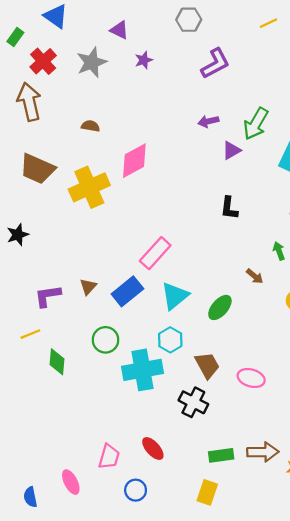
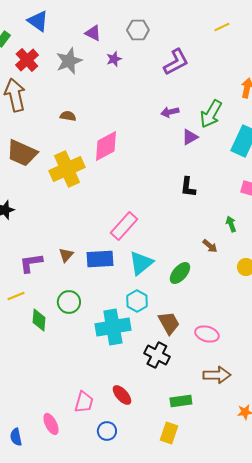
gray hexagon: (189, 20) -> (138, 30), moved
blue rectangle: (127, 291) -> (100, 259), turned 36
green circle: (105, 340) -> (69, 302), moved
brown arrow: (263, 452) -> (217, 375), moved

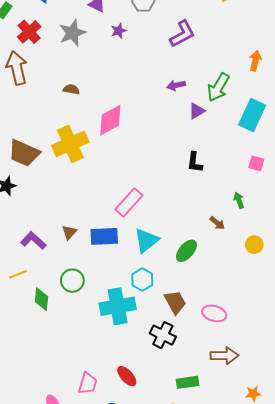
brown trapezoid: (22, 153) -> (24, 153), moved
purple L-shape: (31, 263) -> (33, 240), turned 50

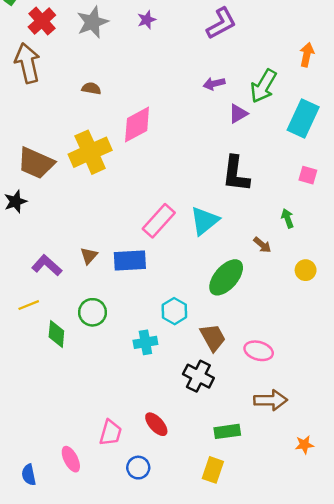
black L-shape: (195, 162) -> (236, 174), size x1.5
cyan triangle: (146, 240) -> (204, 221), moved
green ellipse: (186, 251) -> (226, 277), size x1.4
cyan cross: (118, 306) -> (145, 342), size x0.6

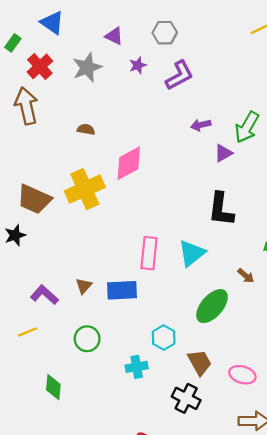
purple L-shape: (221, 23) -> (179, 75), moved
pink rectangle: (159, 221) -> (149, 253), turned -36
green diamond: (56, 334) -> (53, 387), moved

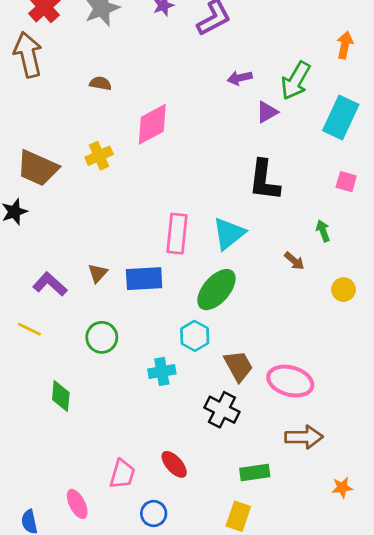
yellow cross: (85, 189) -> (99, 156), size x0.6
green ellipse: (212, 306) -> (216, 290), moved
yellow line: (27, 332) -> (29, 329), turned 48
pink ellipse: (242, 375) -> (290, 381), size x1.4

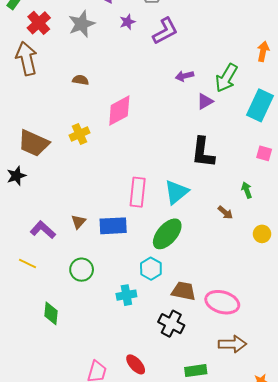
brown trapezoid: (238, 366) -> (184, 291), turned -50

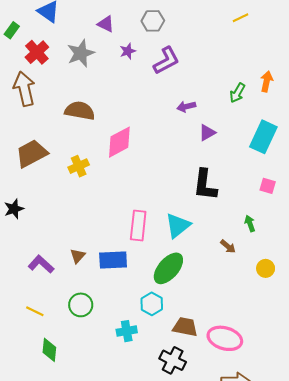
green arrow: (226, 78) -> (237, 93), moved, size x0.7
brown semicircle: (81, 80) -> (80, 111), size x1.8
brown trapezoid: (34, 143) -> (32, 154), moved, turned 128
yellow line: (28, 263) -> (35, 311), moved

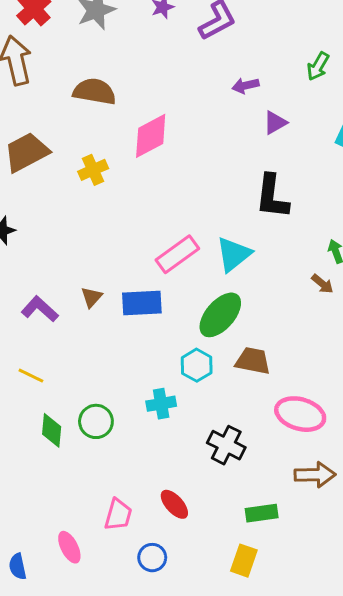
pink rectangle: (138, 226) -> (177, 254), turned 48
brown arrow: (228, 246) -> (322, 284), moved
green circle: (81, 305) -> (96, 421), moved
brown trapezoid: (185, 327) -> (253, 361), moved

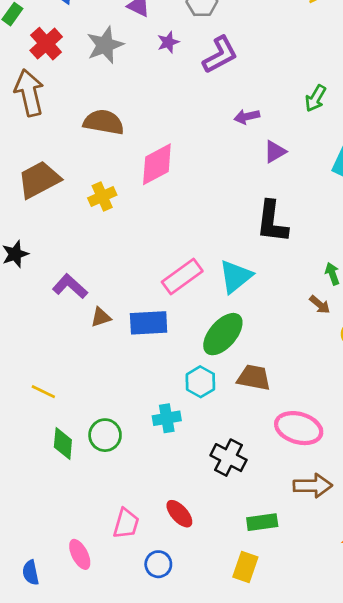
brown triangle: (92, 297) -> (101, 317), turned 30
purple L-shape: (40, 309) -> (70, 286), moved

